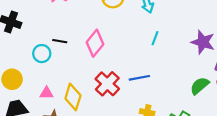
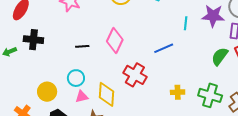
cyan line: (155, 38) -> (186, 23), moved
cyan circle: (42, 54) -> (76, 78), moved
blue line: (139, 78) -> (164, 48), moved

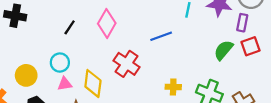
black line: (82, 46) -> (70, 27), turned -56

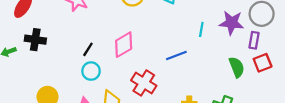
pink diamond: (107, 23) -> (124, 45), turned 32
green semicircle: (223, 50) -> (237, 67), turned 120
cyan circle: (60, 63) -> (91, 71), moved

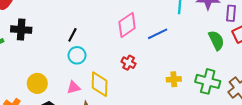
pink diamond: (124, 45) -> (127, 25), moved
red cross: (144, 83) -> (129, 63), size x0.6

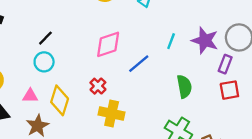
blue line: (158, 34) -> (139, 64), turned -30
green semicircle: (216, 40) -> (184, 87), moved
yellow cross: (174, 79) -> (112, 113), moved, size x1.5

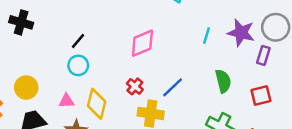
blue line: (139, 64) -> (173, 87), moved
red square: (229, 90) -> (261, 95), moved

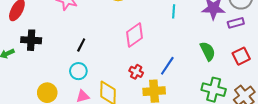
cyan line: (207, 36) -> (174, 11), moved
purple rectangle: (263, 55) -> (236, 23), turned 70
cyan circle: (78, 65) -> (78, 71), moved

